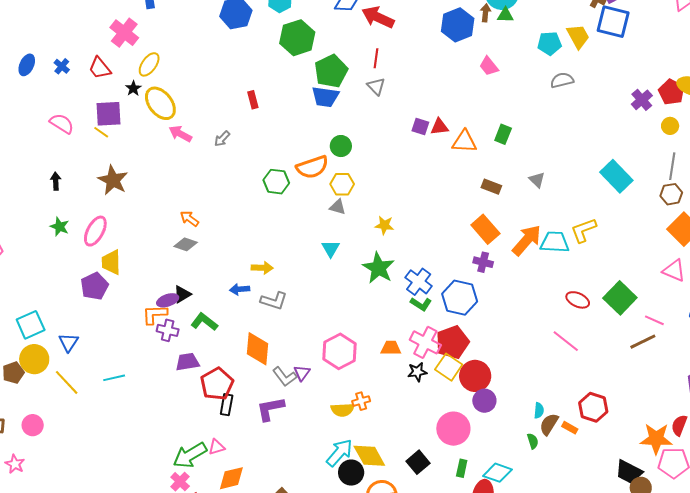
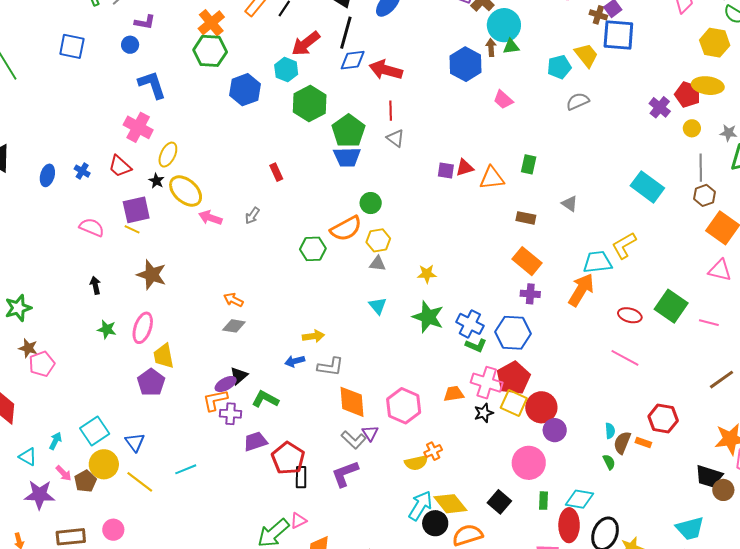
orange arrow: (527, 240) -> (581, 290), moved
brown line: (643, 342) -> (722, 380), moved
orange diamond: (258, 349) -> (352, 402), moved

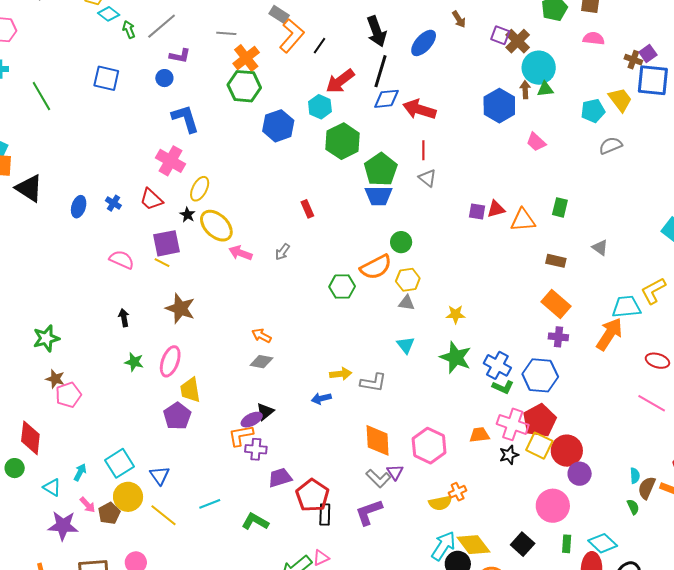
gray L-shape: (330, 367) -> (373, 383), moved
green L-shape: (265, 399) -> (255, 522), moved
cyan diamond: (580, 499) -> (603, 543), turned 32

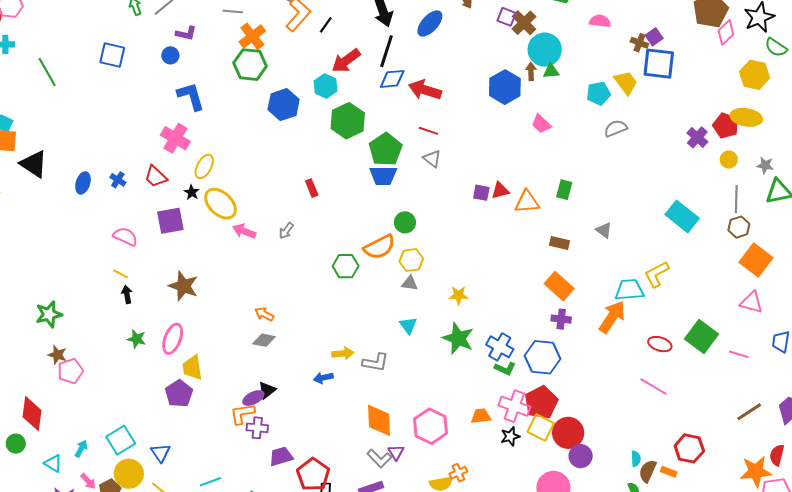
red line: (423, 150) -> (428, 131), turned -72
yellow line: (162, 263) -> (121, 274), moved

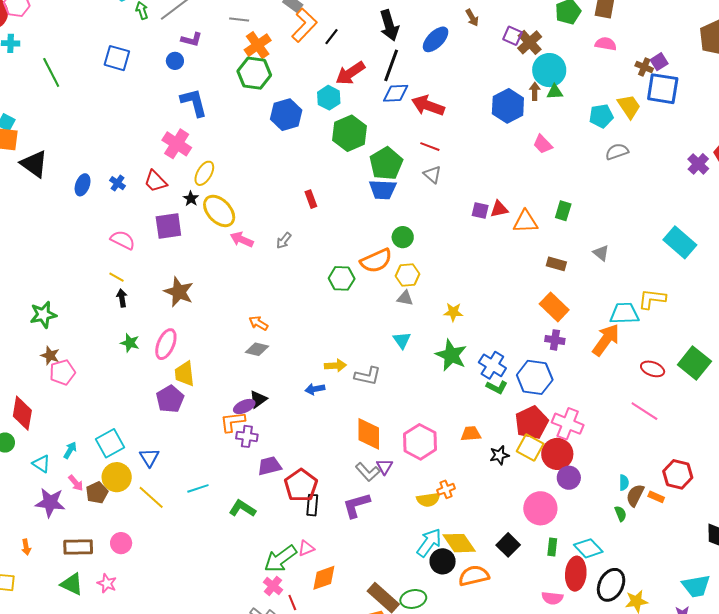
yellow L-shape: (657, 274) -> (652, 299), turned 32
pink cross: (514, 406) -> (568, 424), moved

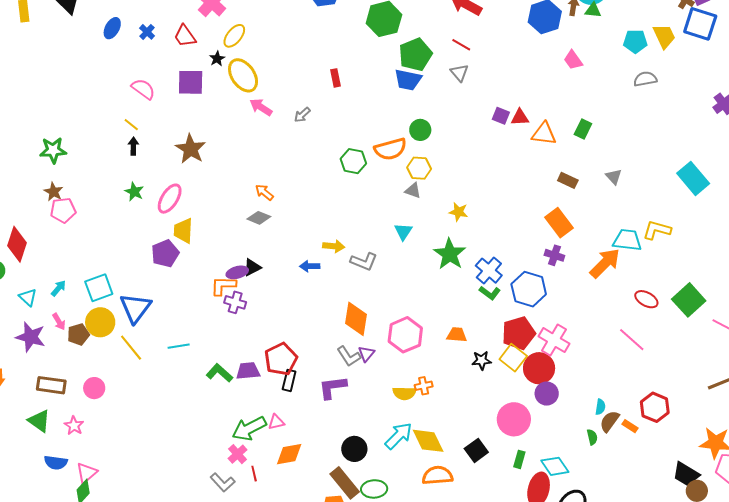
blue triangle: (149, 457) -> (135, 308), size x1.6
purple trapezoid: (269, 466) -> (248, 371), moved
black circle: (443, 561) -> (354, 449), moved

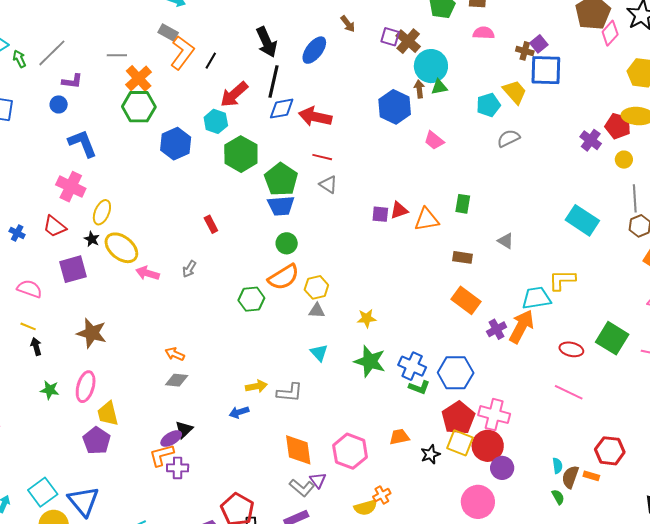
green circle: (420, 130) -> (287, 243), moved
purple cross: (554, 255) -> (497, 329), moved, turned -30

